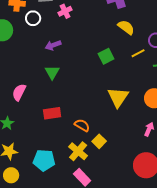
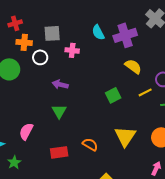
pink cross: (65, 11) -> (72, 50), turned 32
purple arrow: (53, 45) -> (60, 84), turned 35
orange semicircle: (82, 125) -> (90, 144), moved

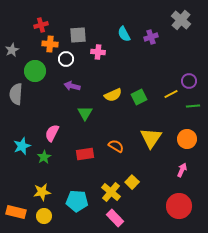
purple cross: (125, 35) -> (151, 37), size x0.6
yellow semicircle: (133, 66) -> (113, 95), moved, turned 120
purple arrow: (60, 84) -> (72, 86), moved
green star: (14, 162) -> (44, 157), moved

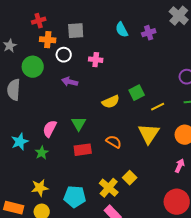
pink cross: (98, 52) -> (96, 60), moved
yellow line: (171, 94) -> (158, 107), moved
yellow semicircle: (113, 95) -> (111, 102), moved
green triangle: (85, 113) -> (79, 124), moved

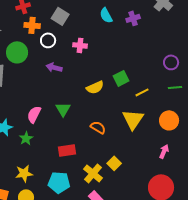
gray square: (76, 31) -> (60, 16), turned 36
red rectangle: (83, 150) -> (67, 150), moved

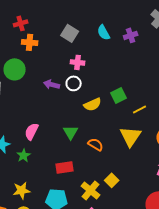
gray square: (60, 16) -> (70, 33), moved
white circle: (48, 40) -> (74, 83), moved
green triangle: (63, 109) -> (71, 132), moved

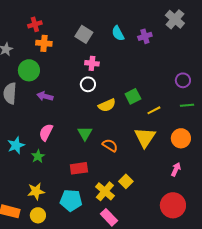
purple arrow: (52, 84) -> (45, 96), moved

